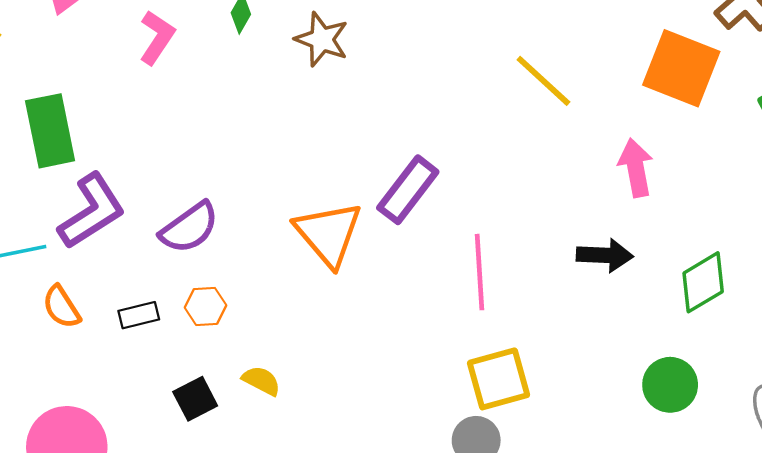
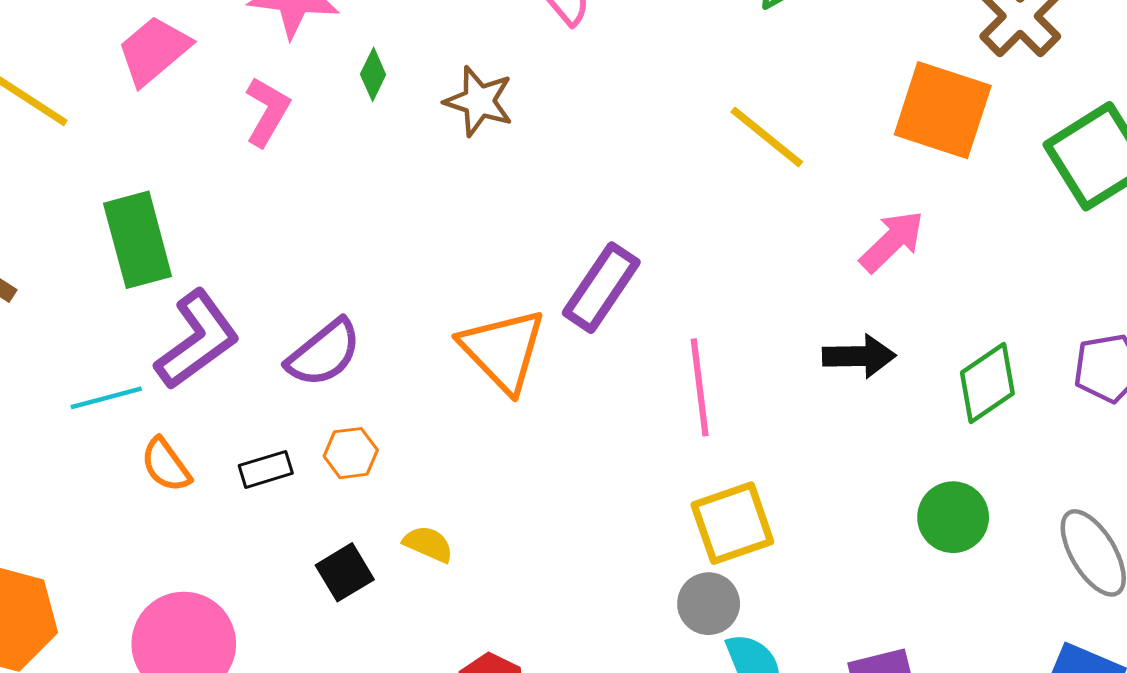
pink arrow: (636, 168) -> (892, 241), turned 60

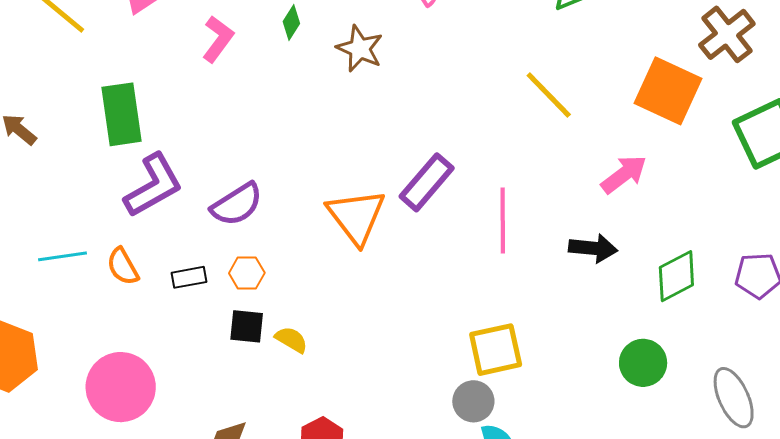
pink line: (700, 387) -> (503, 220), moved
cyan line: (106, 398) -> (63, 256), moved
black square: (345, 572) -> (247, 326), moved, turned 30

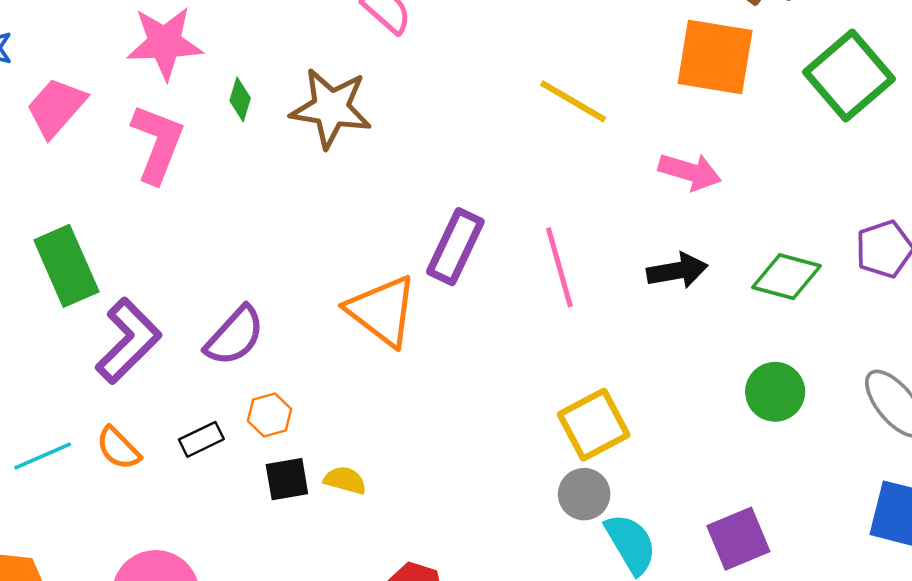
pink L-shape: (218, 39) -> (157, 144), size x1.4
brown star: (360, 49) -> (331, 108), size x1.4
pink arrow: (624, 174) -> (690, 172), turned 69
green diamond: (676, 276) -> (786, 277), turned 58

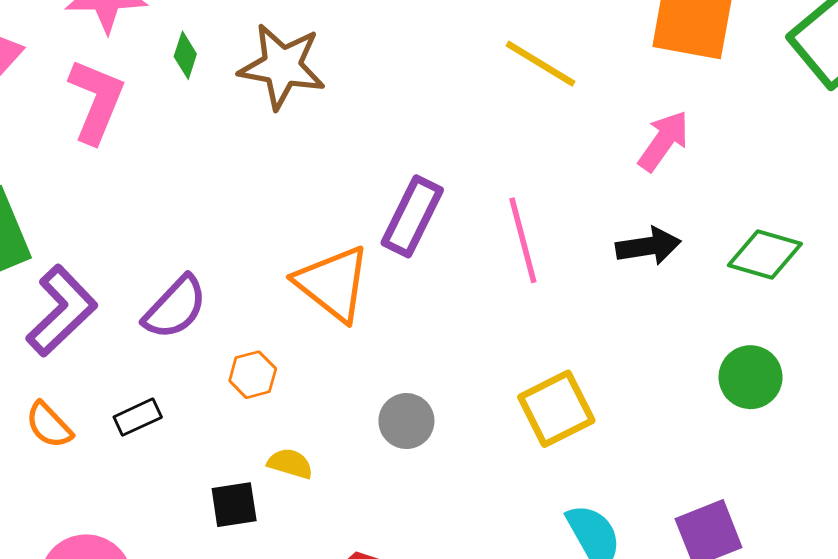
pink arrow: (690, 172) -> (664, 141), turned -72
orange hexagon: (270, 415) -> (253, 375), moved
black square: (287, 479) -> (234, 505), moved
gray circle: (584, 494) -> (406, 421), moved

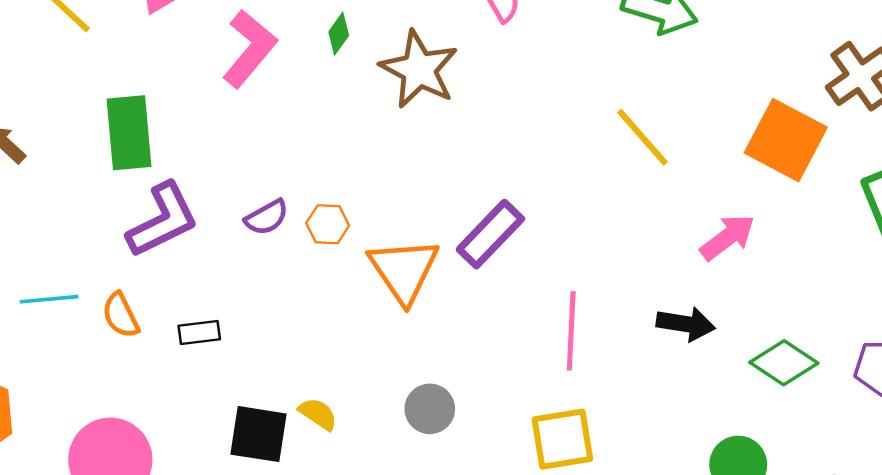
pink line: (523, 240) -> (571, 331), moved
purple semicircle: (175, 307) -> (267, 217), moved, size x0.7
orange hexagon: (253, 375) -> (328, 224), moved
black square: (234, 505) -> (258, 434), size x1.4

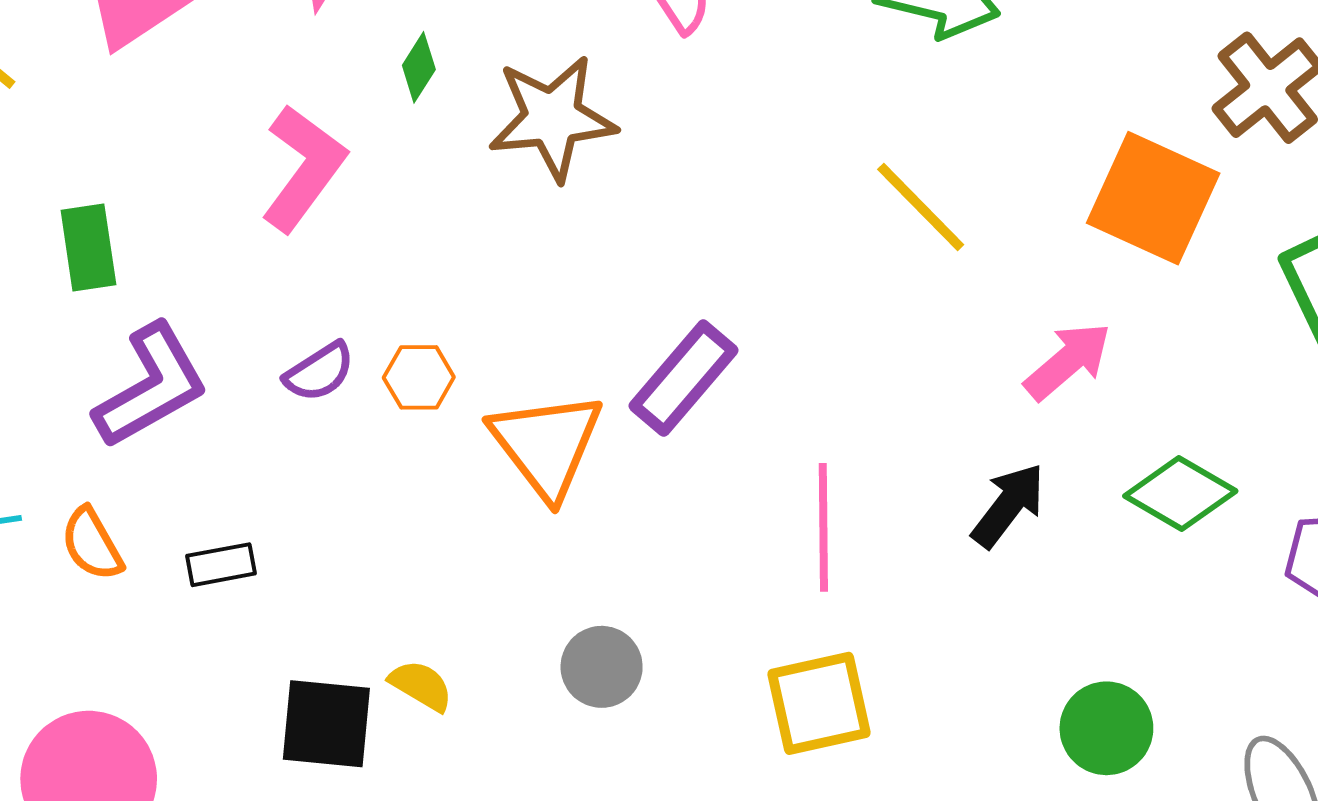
pink L-shape: (250, 49) -> (303, 168), moved
brown star: (419, 69) -> (552, 118), turned -30
green rectangle: (129, 133) -> (88, 248), size x0.7
black arrow: (686, 324) -> (1008, 505), turned -58
green diamond: (784, 363) -> (1180, 494), moved

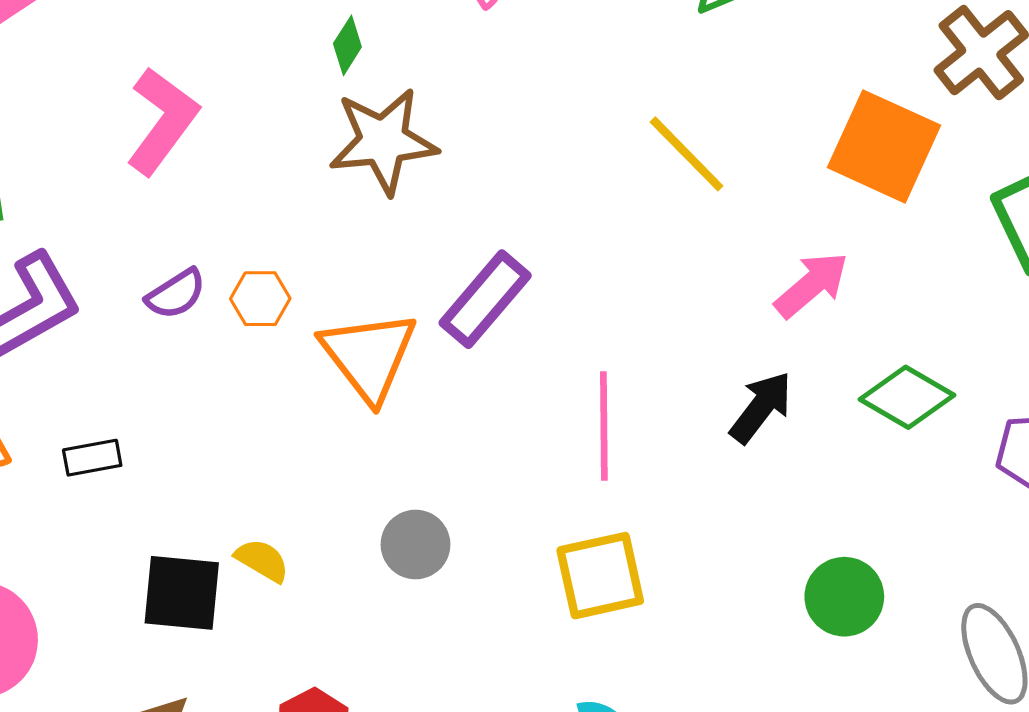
green diamond: (419, 67) -> (347, 45), moved
brown star: (552, 118) -> (383, 141), moved

